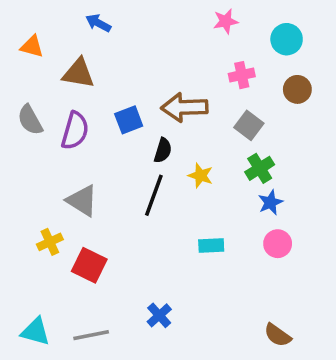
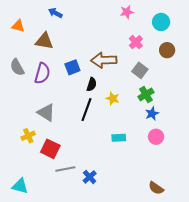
pink cross: (242, 75) -> (136, 42), turned -32
gray line: (91, 335) -> (65, 169), moved

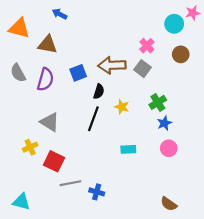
pink star: (127, 12) -> (193, 13), moved
orange triangle: (18, 26) -> (19, 28), size x1.5
gray square: (140, 70) -> (143, 69), moved
blue cross: (90, 177) -> (97, 192), turned -32

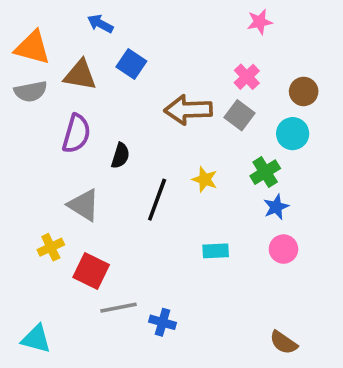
pink star: (193, 13) -> (260, 22), moved
cyan circle: (174, 24) -> (293, 134), moved
gray semicircle: (18, 73) -> (31, 91), moved, turned -72
blue square: (78, 73) -> (131, 64), moved, turned -35
black semicircle: (99, 91) -> (120, 156), moved

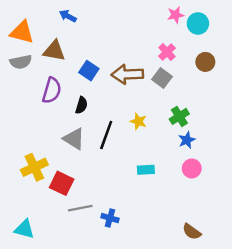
blue square: (131, 64) -> (89, 71), moved
cyan circle: (293, 134) -> (198, 24), moved
gray triangle: (84, 205) -> (74, 139), moved
yellow cross: (51, 247) -> (34, 167), size x1.5

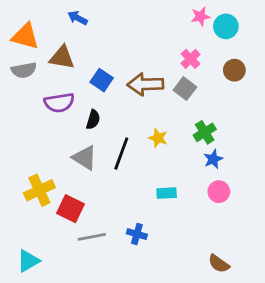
purple semicircle: (52, 90) -> (59, 103), turned 65
blue cross: (110, 218) -> (137, 234), moved
cyan triangle: (24, 229) -> (28, 261), turned -45

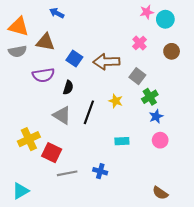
gray square: (185, 89) -> (137, 76), moved

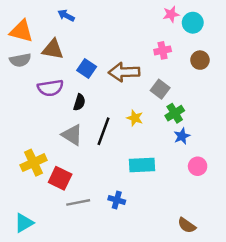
pink cross: (139, 43) -> (163, 50), turned 32
pink circle: (160, 140) -> (198, 166), moved
cyan rectangle: (122, 141) -> (142, 165), size x1.5

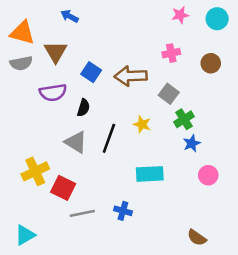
cyan circle: (193, 23) -> (217, 19), moved
brown triangle: (53, 49) -> (56, 52), turned 50

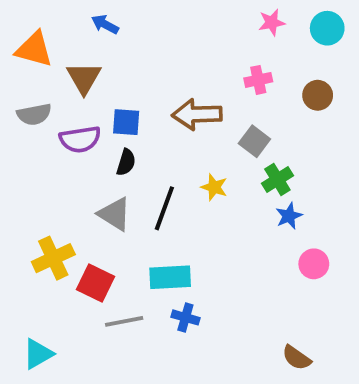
gray semicircle: (21, 63) -> (34, 114), moved
blue square: (91, 72) -> (126, 122), moved, turned -30
cyan rectangle: (150, 174) -> (170, 277), moved

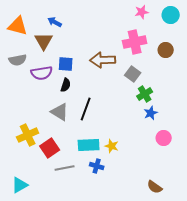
blue arrow: (105, 24) -> (55, 22), moved
pink cross: (258, 80) -> (135, 42), size x1.6
yellow star: (214, 187) -> (112, 146), moved
red square: (95, 283) -> (50, 148), turned 30

